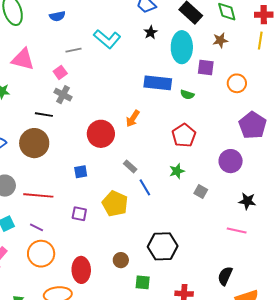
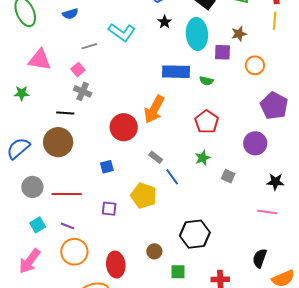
brown star: (220, 40) -> (239, 34), moved
orange arrow: (133, 119) -> (154, 109), size x1.6

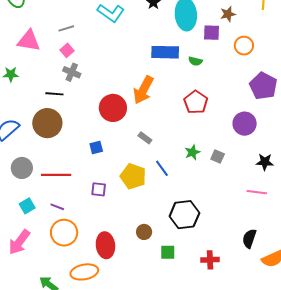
gray line: (89, 46) -> (66, 28), moved
green star: (203, 158) -> (192, 152), moved
blue line: (172, 177) -> (162, 168), moved

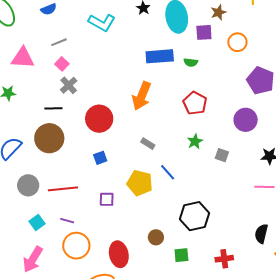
gray cross: (72, 72) -> (69, 85), turned 30
red circle: (113, 108) -> (99, 119), moved
green star: (192, 152) -> (195, 141), moved

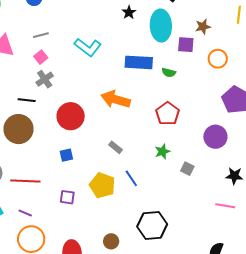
cyan L-shape: (102, 22) -> (88, 47), moved
orange arrow: (142, 96) -> (116, 99), turned 76

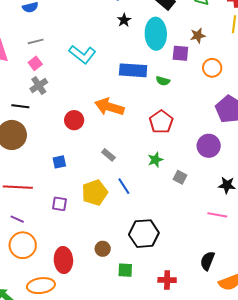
red circle: (71, 116) -> (74, 120), moved, size x0.7
yellow pentagon: (102, 185) -> (95, 193), turned 30

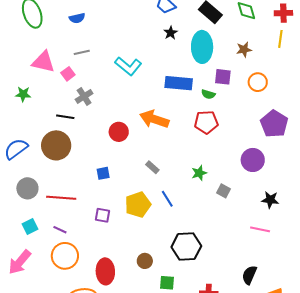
purple square: (180, 53) -> (223, 77), moved
pink square: (35, 63) -> (68, 74), moved
red pentagon: (161, 122) -> (206, 122), moved, turned 30

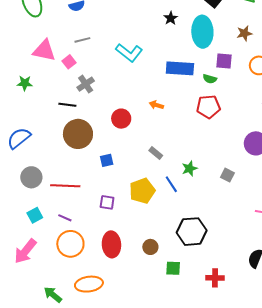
orange arrow: (154, 119) -> (156, 105), size x0.5
brown circle: (56, 145) -> (78, 134), moved
green star: (199, 173) -> (190, 168), moved
red ellipse: (105, 271) -> (111, 244), moved

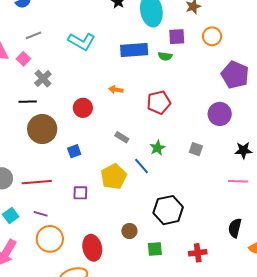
red pentagon: (208, 107) -> (159, 102), moved
red ellipse: (111, 244) -> (92, 248), moved

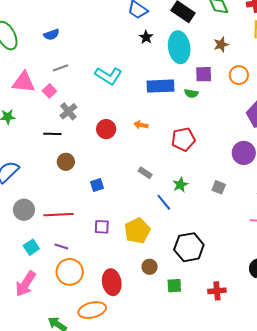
red circle: (83, 108) -> (106, 129), moved
brown circle: (42, 129) -> (66, 162), size x0.6
yellow pentagon: (114, 177) -> (137, 231), moved

